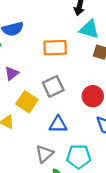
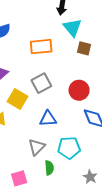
cyan triangle: (89, 29) -> (72, 28), turned 36

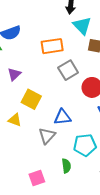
gray square: (41, 83) -> (68, 70), moved
gray triangle: (37, 147) -> (47, 136), moved

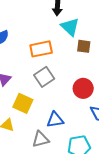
gray square: (68, 70) -> (44, 77), moved
gray triangle: (47, 136) -> (41, 139), turned 36

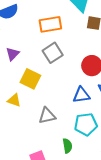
blue triangle: (55, 120) -> (81, 95), moved

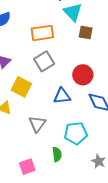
blue triangle: (81, 95) -> (62, 96), moved
gray triangle: (47, 116) -> (37, 124), turned -42

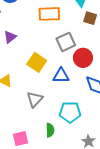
gray square: (44, 61) -> (66, 42), moved
yellow square: (21, 87) -> (37, 62), moved

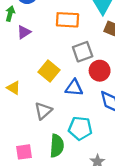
purple triangle: (10, 37) -> (24, 32), moved
green semicircle: (50, 130) -> (57, 146), size x1.5

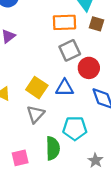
orange rectangle: (67, 20) -> (64, 22), moved
yellow square: (49, 71) -> (37, 88), moved

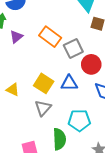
orange rectangle: (64, 22) -> (50, 37), moved, turned 40

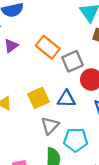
yellow square: (44, 83) -> (38, 98), turned 30
gray triangle: (43, 108) -> (50, 126), moved

